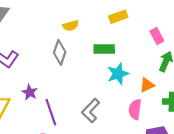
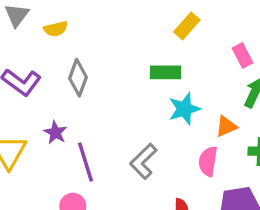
yellow rectangle: (118, 17) -> (187, 26), turned -30
yellow semicircle: (71, 26) -> (56, 29), moved
gray diamond: (60, 52) -> (78, 78), moved

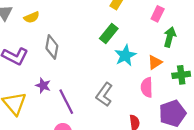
pink rectangle: (243, 55) -> (158, 14), turned 63
green rectangle: (165, 72) -> (109, 34), turned -42

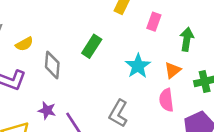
pink rectangle: (158, 14) -> (154, 22), moved
yellow semicircle: (32, 17) -> (24, 44), moved
green rectangle: (109, 34) -> (92, 46), moved

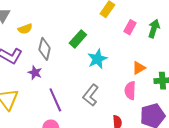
green arrow: (187, 39) -> (154, 29), moved
cyan star: (138, 66) -> (97, 59), moved
purple star: (47, 110) -> (35, 73), moved

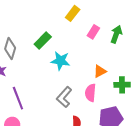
cyan star: (97, 59) -> (60, 61), turned 30
gray L-shape: (91, 95) -> (64, 97), moved

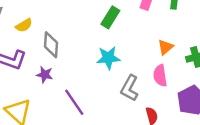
green rectangle: (43, 41) -> (110, 17), moved
cyan star: (60, 61) -> (108, 58), moved

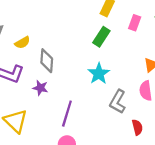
cyan star: (108, 58) -> (99, 74), turned -30
purple line: (74, 102) -> (67, 114), turned 50

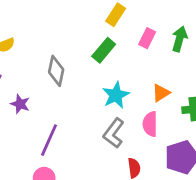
gray diamond: (47, 61) -> (56, 71), moved
cyan star: (99, 74) -> (116, 95), moved

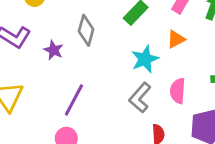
orange triangle: (161, 93) -> (176, 39), moved
purple star: (20, 104) -> (54, 50), moved

